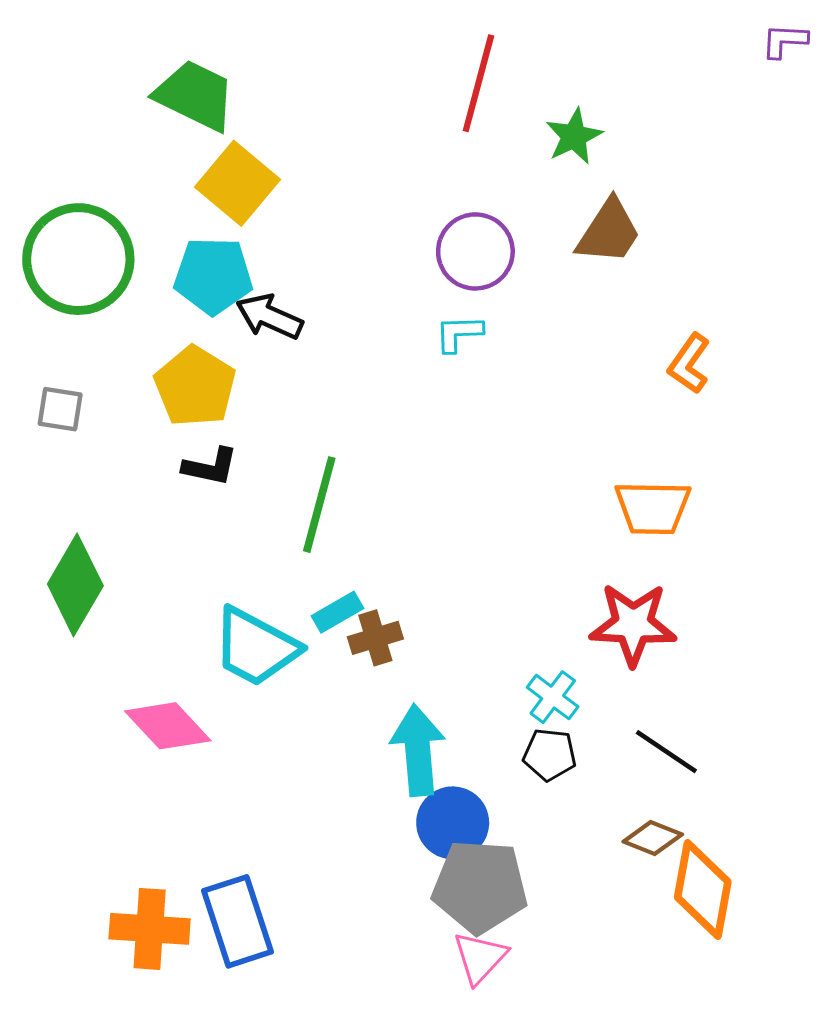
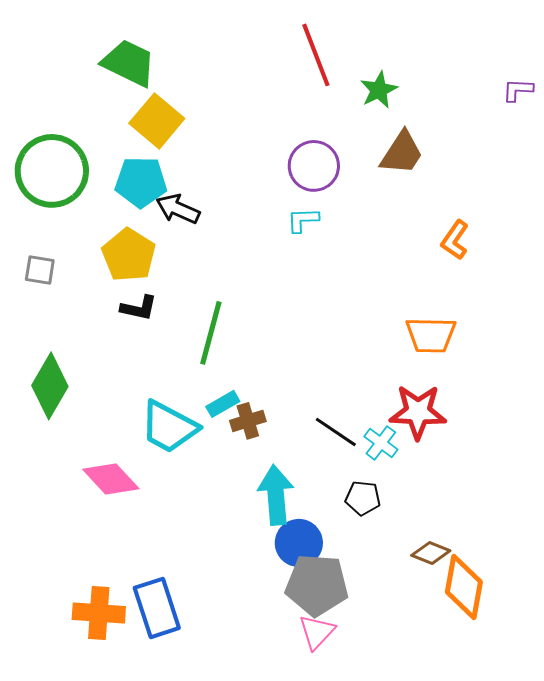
purple L-shape: (785, 41) -> (518, 90), moved
red line: (478, 83) -> (316, 55), turned -36
cyan cross: (553, 697) -> (381, 443), moved
black line: (666, 752) -> (336, 432), moved

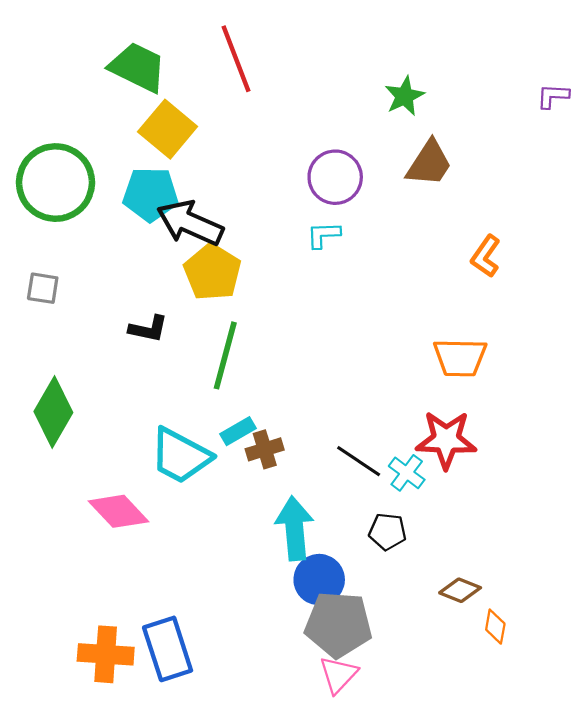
red line: (316, 55) -> (236, 59), moved
black arrow: (178, 209) -> (190, 223), size x1.4
yellow pentagon: (129, 255) -> (212, 272), moved
orange diamond: (464, 587) -> (495, 627), size x0.5

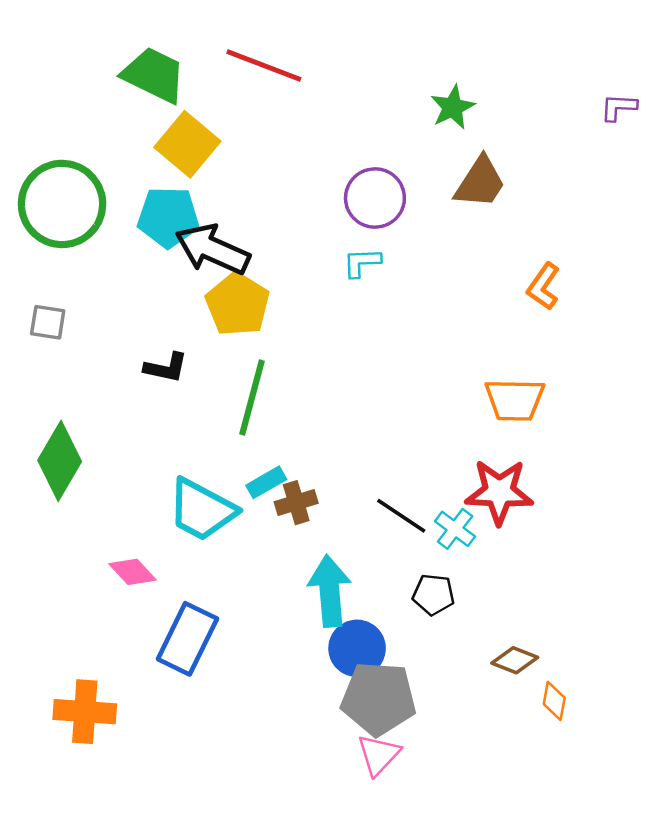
red line: (236, 59) -> (264, 65), turned -48
pink diamond: (118, 511) -> (132, 572), size x0.7
blue rectangle: (168, 649) -> (187, 639), moved, turned 44
orange cross: (106, 654) -> (85, 712), moved

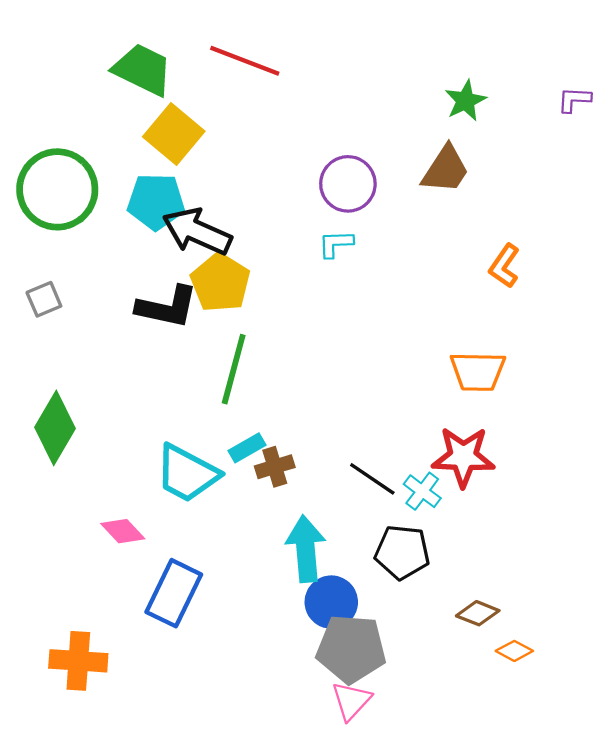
green star: (453, 107) -> (465, 101), moved
gray square: (48, 322) -> (44, 299), turned -32
black L-shape: (166, 368) -> (167, 307), moved, size x1.5
black pentagon: (434, 595) -> (402, 552), size x1.4
orange diamond: (554, 701) -> (514, 651), turned -72

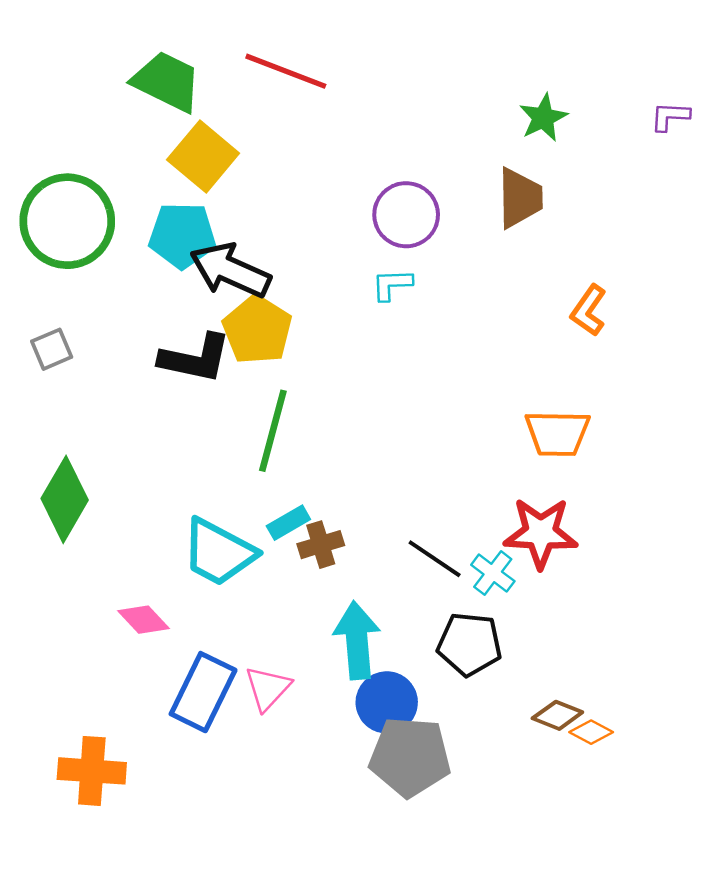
brown trapezoid: (446, 169) -> (520, 198), turned -34
orange diamond: (514, 651) -> (591, 732), moved
pink triangle: (351, 701) -> (268, 688), moved

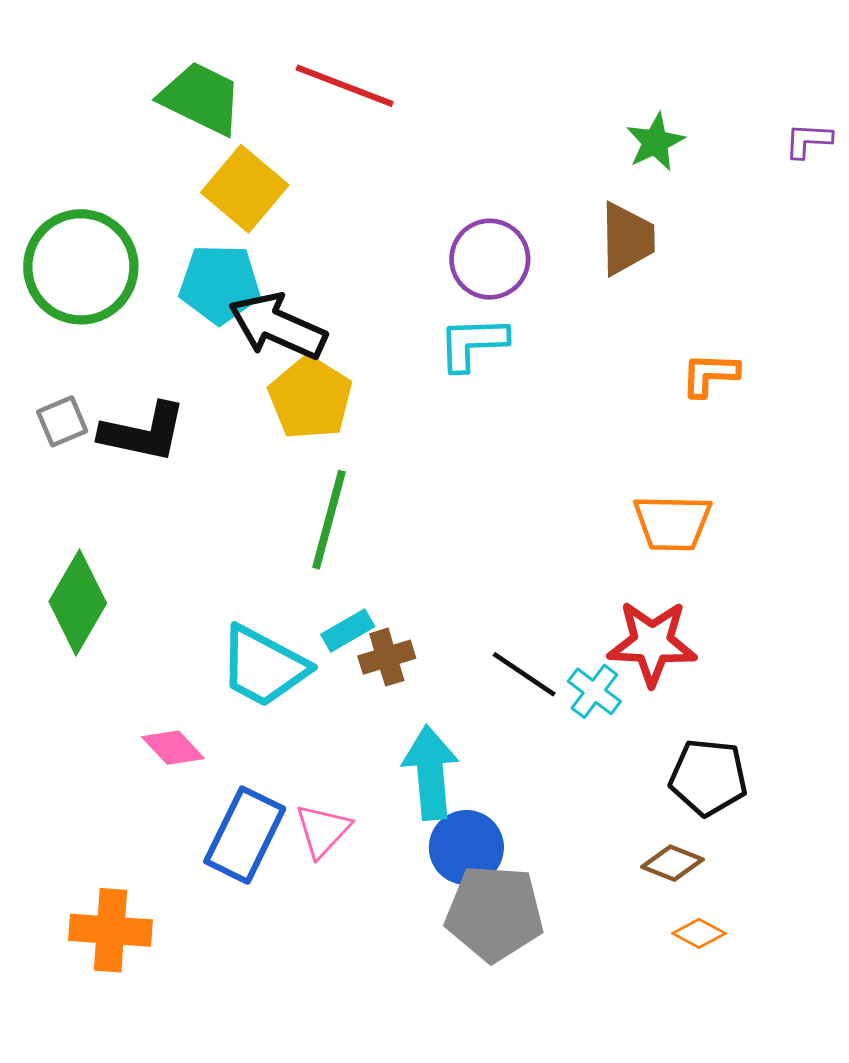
cyan L-shape: (392, 285) -> (473, 343), size x1.4
orange L-shape: (589, 310) -> (710, 375), turned 57
black L-shape: (195, 358) -> (143, 432), moved
black pentagon: (470, 644) -> (708, 777), moved
orange diamond: (591, 732) -> (699, 933), moved

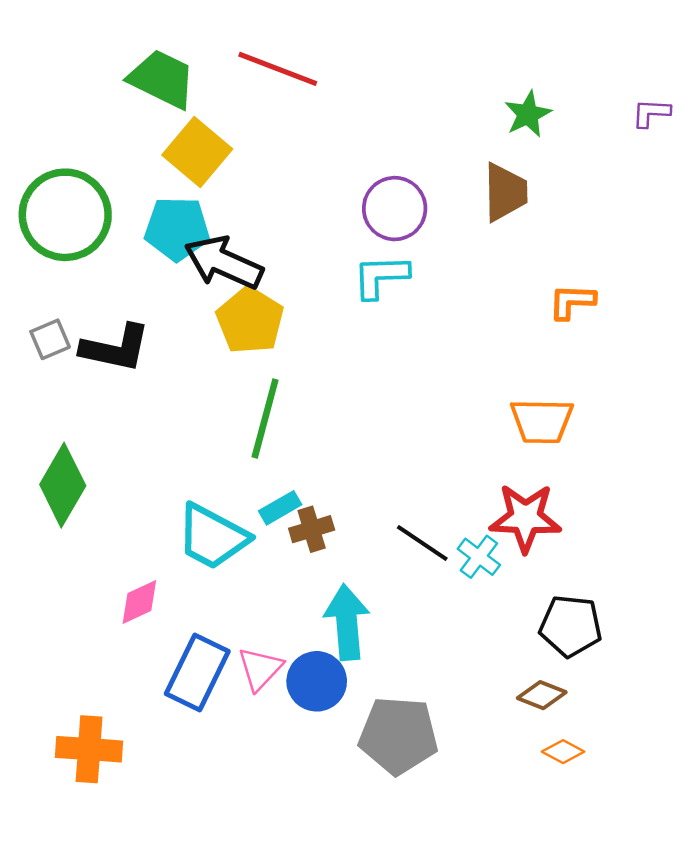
pink diamond: (173, 748) -> (139, 602), turned -72
blue circle: (466, 848) -> (317, 681), moved

